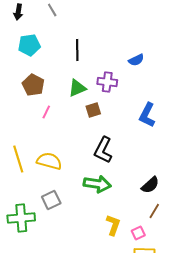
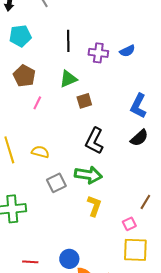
purple cross: (107, 82) -> (98, 53), moved
yellow semicircle: (49, 161) -> (40, 152), size x0.7
black semicircle: (150, 185) -> (139, 138), moved
gray square: (51, 200) -> (56, 183), moved
yellow L-shape: (113, 225) -> (94, 206), moved

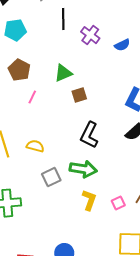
black line: (68, 41) -> (63, 19), moved
purple cross: (98, 53) -> (90, 35), moved, turned 30
pink square: (129, 224) -> (118, 203), moved

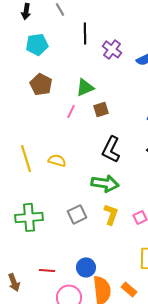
pink line: (32, 97) -> (71, 111), moved
gray square: (51, 177) -> (77, 214), moved

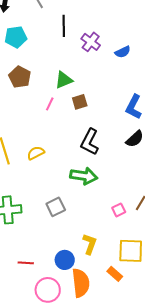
yellow semicircle: (57, 160) -> (36, 153), turned -42
yellow L-shape: (111, 214) -> (90, 244), moved
orange rectangle: (129, 289) -> (115, 274), moved

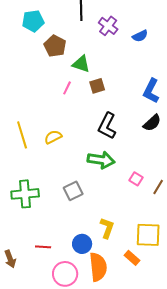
brown pentagon: (20, 77) -> (55, 46), moved
green triangle: (64, 80) -> (81, 64), turned 42
pink square: (119, 210) -> (136, 179), moved, turned -32

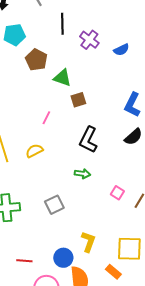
pink line: (67, 88) -> (46, 118), moved
green arrow: (101, 160) -> (82, 174), size x0.6

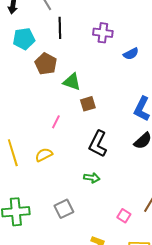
black line: (62, 24) -> (60, 28), moved
purple cross: (89, 40) -> (103, 33), moved, turned -30
pink square: (117, 193) -> (124, 216), moved

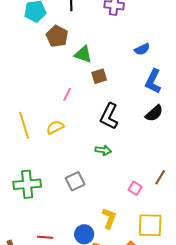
blue semicircle: (131, 54) -> (142, 49), moved

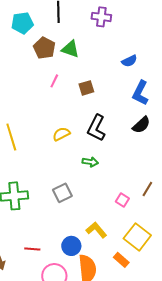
green triangle: (83, 54) -> (70, 49), moved
pink line: (67, 94) -> (54, 81), moved
yellow semicircle: (55, 127) -> (61, 134), moved
yellow L-shape: (109, 218) -> (96, 230), turned -60
yellow square: (150, 225) -> (137, 237), turned 36

